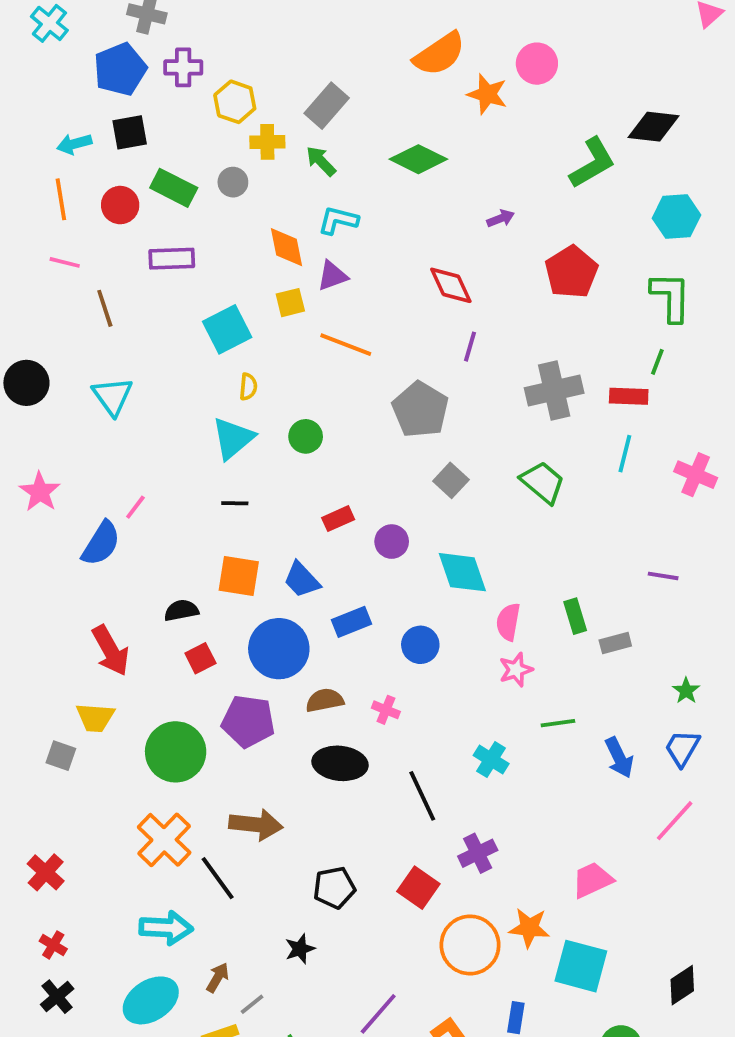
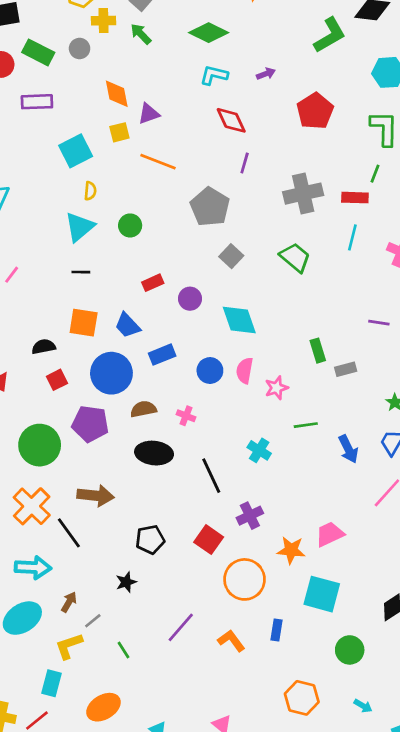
cyan L-shape: (338, 220) -> (214, 75), moved
pink semicircle: (508, 622) -> (245, 371), moved
orange star: (529, 928) -> (291, 550), moved

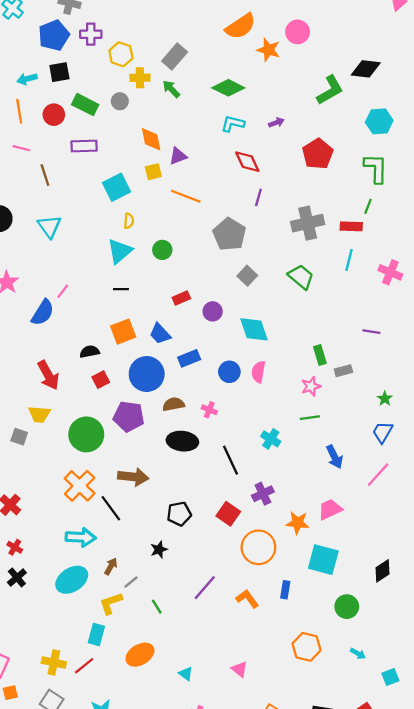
orange square: (84, 323) -> (123, 332), turned -30
pink star: (276, 388) -> (311, 386), moved
blue arrow: (348, 449) -> (334, 457), moved

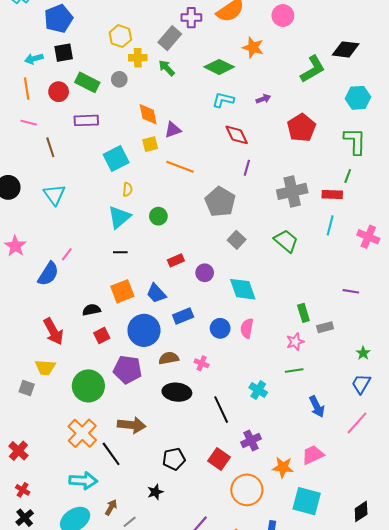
purple cross: (91, 34) -> (191, 18), moved
orange star: (269, 50) -> (253, 47), moved

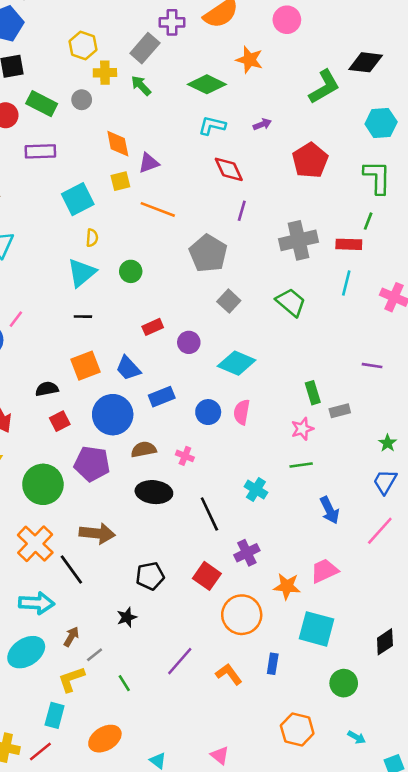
cyan diamond: (243, 289) -> (237, 363), turned -48

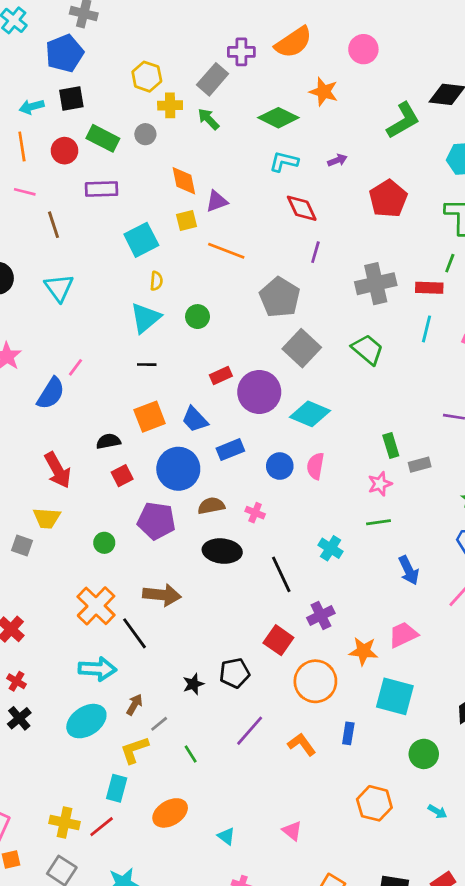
gray square: (229, 301) -> (302, 348), size x1.5
purple circle: (189, 342) -> (259, 392), size x1.8
green circle: (43, 484) -> (104, 543), size x0.5
black pentagon: (150, 576) -> (235, 673), moved

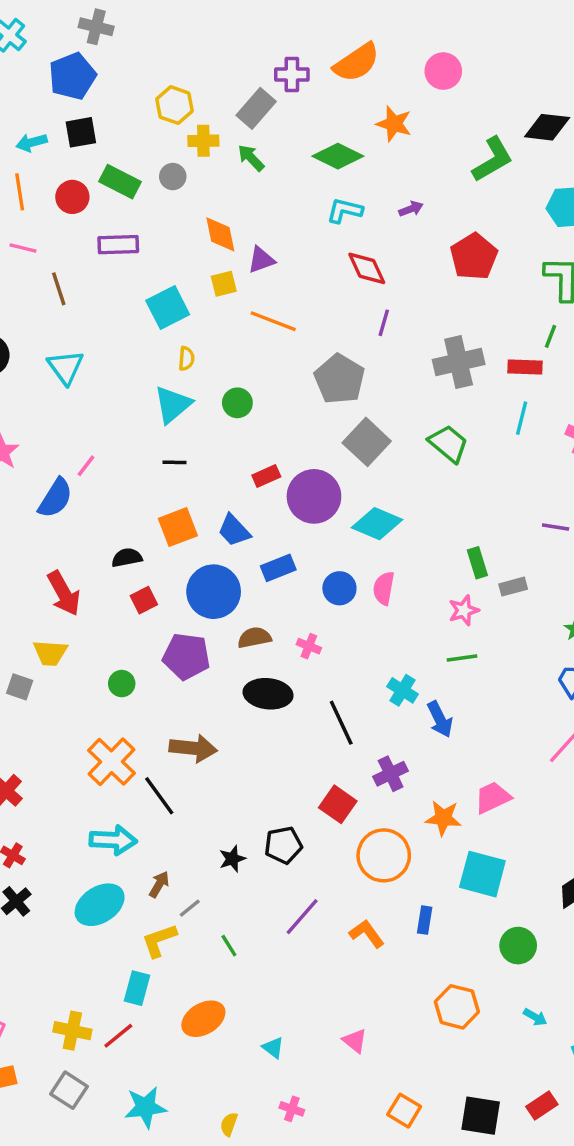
blue arrow: (409, 570) -> (440, 719), moved

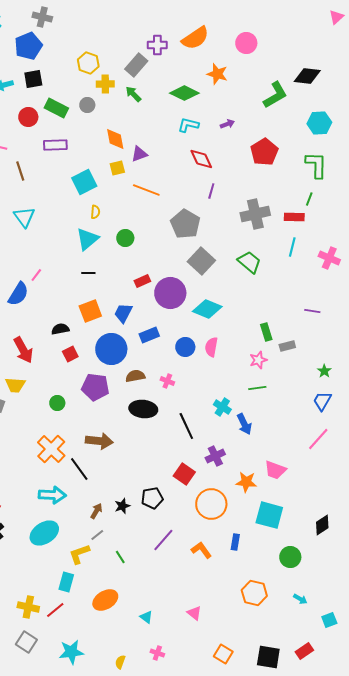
blue trapezoid: (234, 530) -> (123, 313), turned 70
pink trapezoid: (493, 798) -> (275, 470), turned -135
brown arrow: (159, 884) -> (96, 511), moved

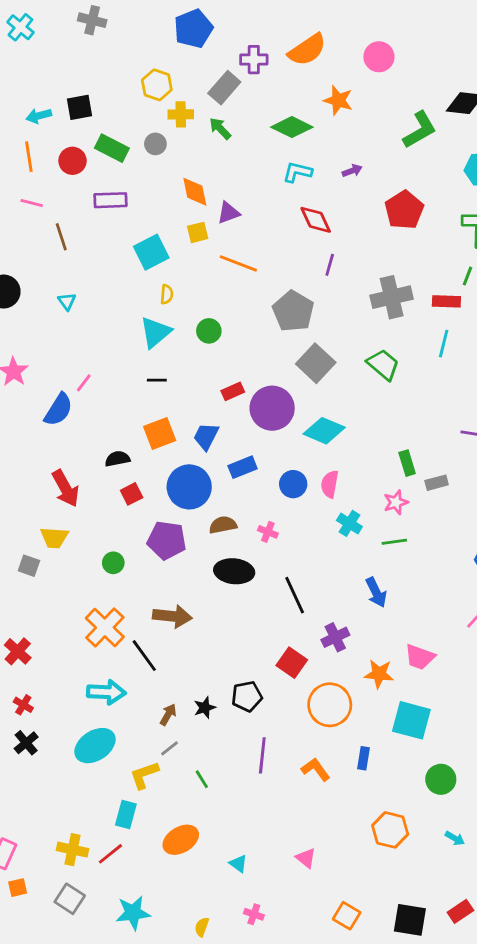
blue pentagon: (28, 46) -> (193, 29), moved
cyan triangle: (24, 217) -> (67, 301), size x0.6
cyan cross: (222, 407) -> (349, 523), moved
purple line: (163, 540) -> (262, 755), turned -35

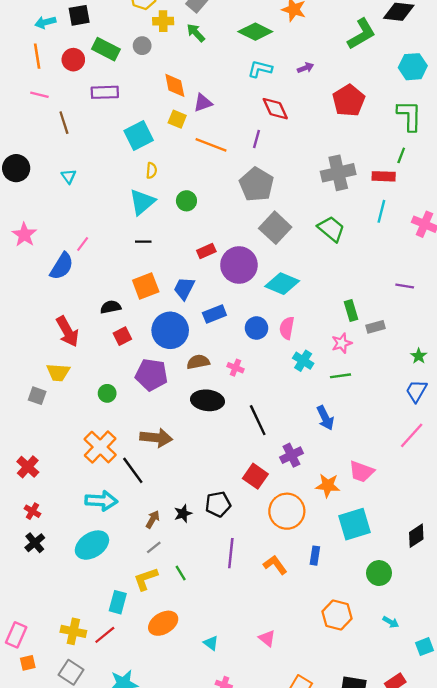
yellow square: (198, 232) -> (177, 119), turned 36
purple line: (330, 265) -> (256, 139), moved
cyan square: (411, 720) -> (355, 524), turned -32
yellow L-shape: (144, 775) -> (146, 579), moved

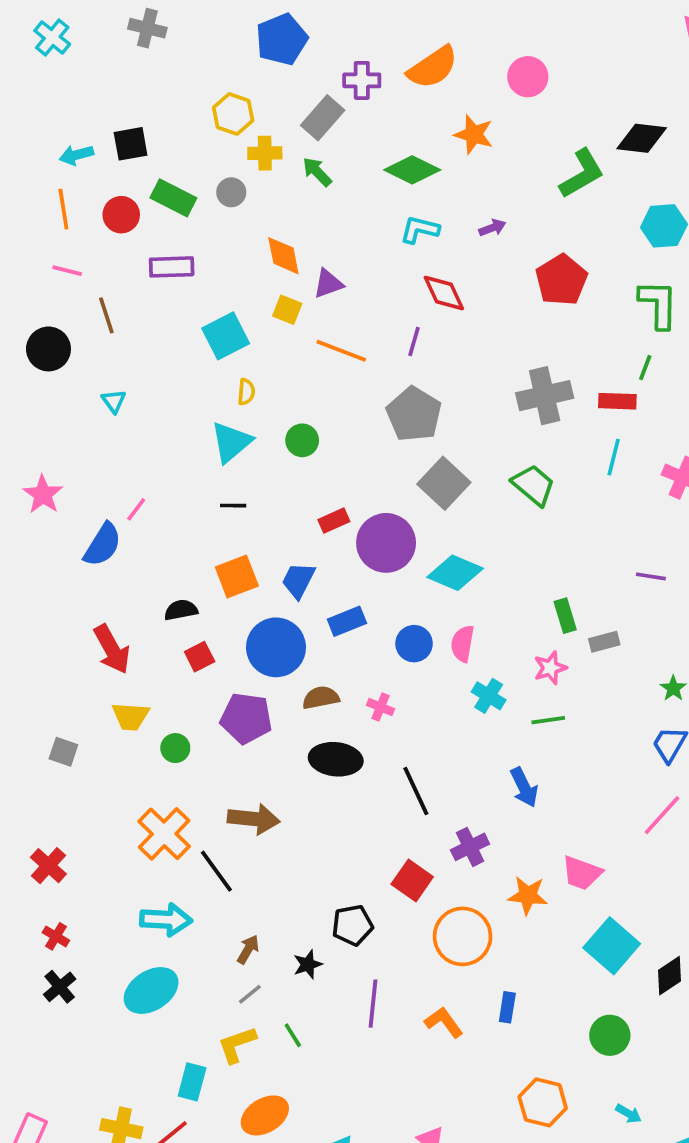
black circle: (16, 168) -> (48, 349), moved
yellow trapezoid: (58, 372) -> (131, 716), moved
black star: (183, 514) -> (308, 964), moved
cyan square: (355, 524) -> (612, 946), moved, turned -32

